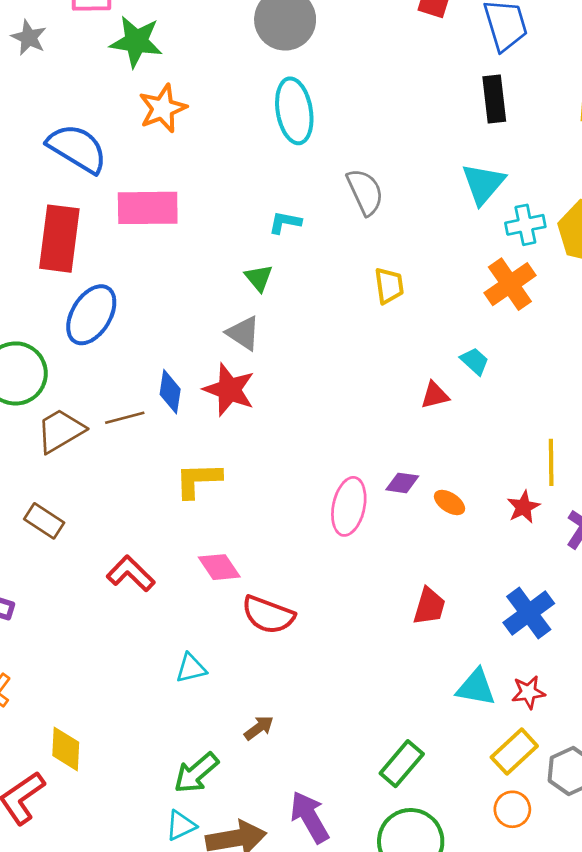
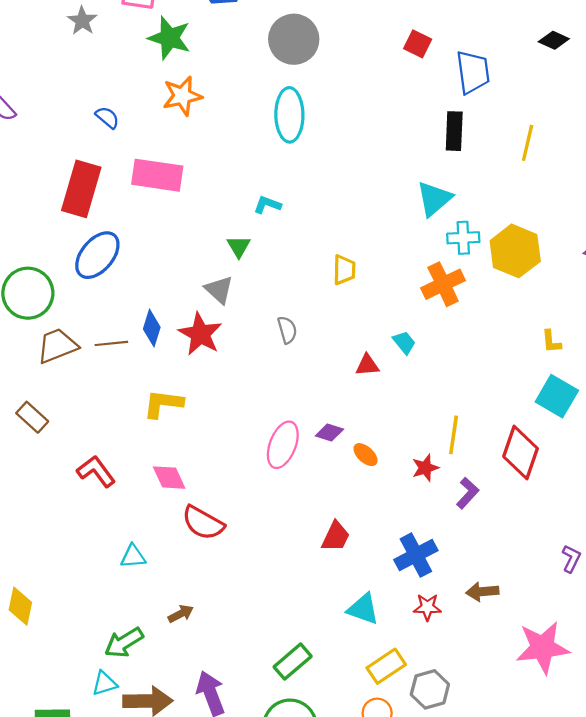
blue semicircle: (77, 148) -> (107, 117), size x0.5
gray semicircle: (365, 192) -> (287, 330), moved, size x0.7
red star: (528, 692) -> (427, 607), moved

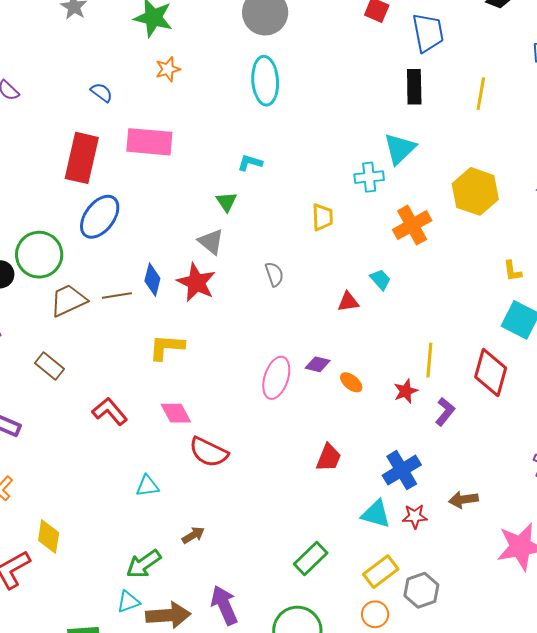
orange star: (182, 96) -> (168, 69), size x0.7
cyan cross: (463, 238) -> (369, 177), moved
cyan triangle: (363, 609) -> (376, 514), moved
green rectangle: (293, 662) -> (311, 558), moved

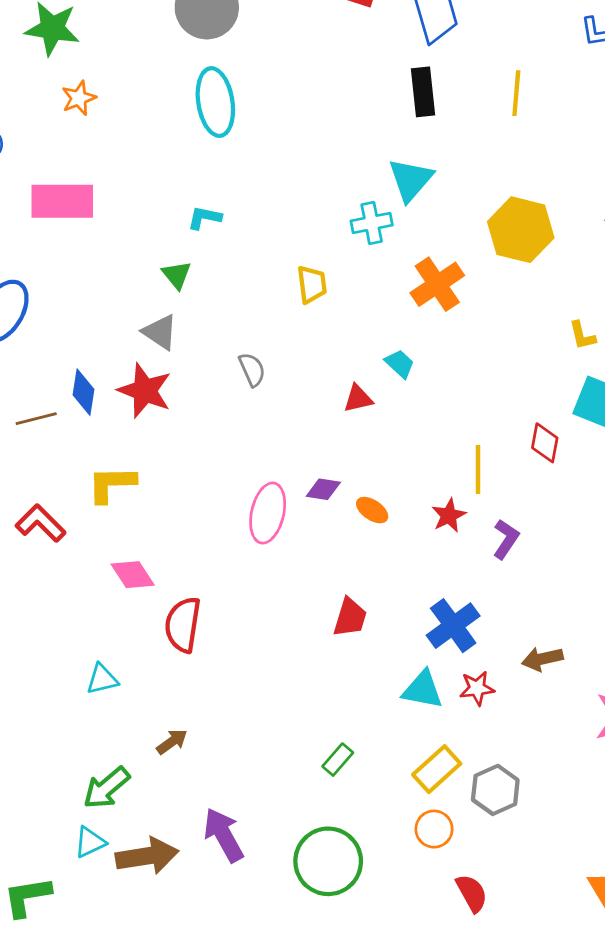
red diamond: (491, 372) -> (545, 443), moved, size x0.6
red L-shape: (110, 411) -> (41, 523), moved
red semicircle: (209, 452) -> (183, 625), turned 78
green rectangle: (311, 558) -> (338, 760), size x0.7

